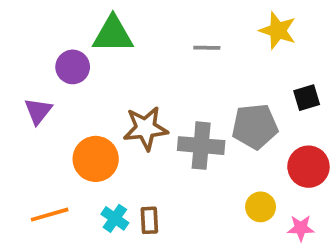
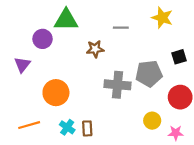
brown star: (146, 128) -> (95, 49), moved, size x0.7

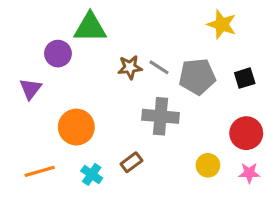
gray line: (121, 28) -> (159, 67), moved, turned 32
gray pentagon: (149, 74) -> (197, 77), moved
brown rectangle: (87, 128) -> (131, 162), moved, turned 56
pink star: (176, 133) -> (249, 173), moved

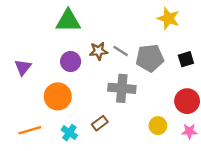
purple circle: (58, 54) -> (71, 62), moved

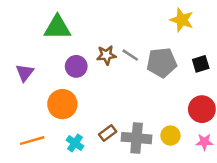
green triangle: (68, 21) -> (57, 27), moved
gray cross: (122, 88) -> (137, 138), moved

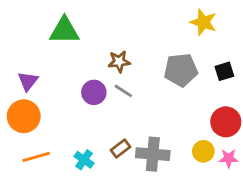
gray line: (130, 55) -> (123, 91), moved
purple circle: (76, 66) -> (94, 92), moved
orange circle: (62, 104) -> (24, 116), moved
yellow circle: (170, 136) -> (203, 151), moved

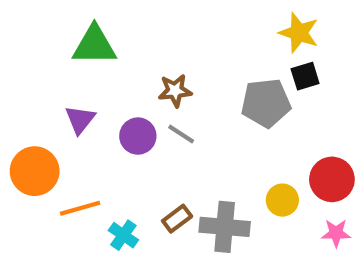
black square: (224, 71) -> (305, 76), moved
purple triangle: (28, 81) -> (80, 120), moved
yellow circle: (203, 151) -> (282, 200), moved
orange line: (36, 157) -> (80, 208), moved

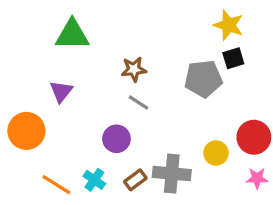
purple circle: (138, 136) -> (116, 139), moved
orange line: (80, 208) -> (56, 185), moved, turned 48
brown rectangle: (177, 219) -> (135, 180), moved

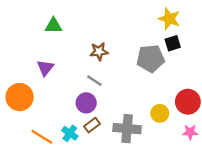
green triangle: (72, 35) -> (53, 26), size x0.7
gray line: (139, 102) -> (94, 81), moved
brown rectangle: (135, 180) -> (92, 125), moved

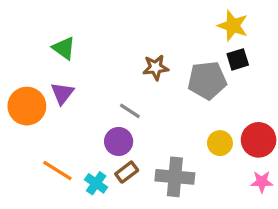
green triangle: (53, 26) -> (64, 48), moved, turned 36
brown star: (99, 51) -> (156, 67), moved
orange circle: (20, 97) -> (27, 106), moved
yellow circle: (160, 113) -> (220, 143), moved
orange line: (42, 137) -> (57, 170), moved

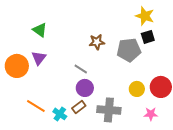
purple circle: (119, 141) -> (85, 88), moved
pink star: (262, 182) -> (151, 114), moved

